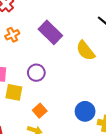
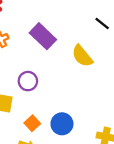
blue circle: (85, 111) -> (62, 124), moved

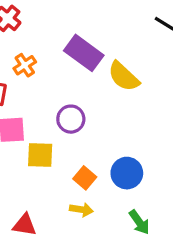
yellow semicircle: (82, 56) -> (124, 76), moved

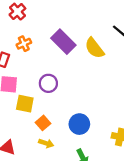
yellow semicircle: (124, 76) -> (94, 48), moved
orange square: (85, 178) -> (43, 123), moved

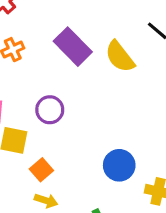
blue circle: (79, 124) -> (119, 165), moved

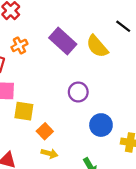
purple circle: (50, 110) -> (78, 92), moved

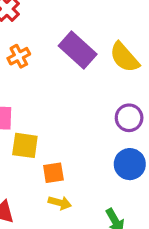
purple circle: (78, 92) -> (129, 118), moved
orange square: (45, 131) -> (53, 173), turned 35

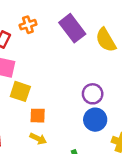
purple circle: (129, 118) -> (93, 94), moved

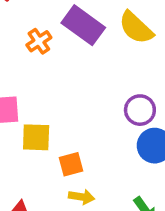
orange cross: (28, 25) -> (39, 41), moved

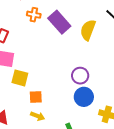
yellow semicircle: (136, 28) -> (88, 30), turned 55
orange cross: (39, 41) -> (34, 15), moved, turned 32

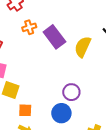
orange cross: (34, 15) -> (29, 27), turned -32
blue circle: (84, 97) -> (61, 113), moved

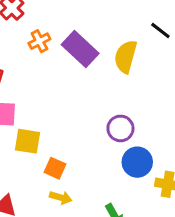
orange square: (25, 110) -> (55, 168), turned 32
blue circle: (61, 113) -> (137, 162), moved

